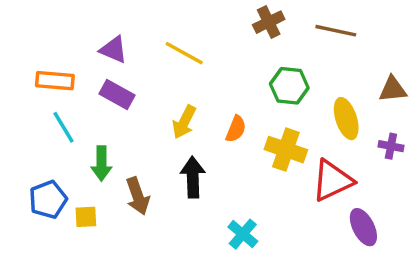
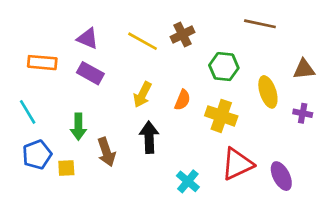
brown cross: (269, 22) -> (182, 34), moved
cyan line: (64, 127) -> (28, 112), moved
red triangle: (332, 181) -> (237, 164), moved

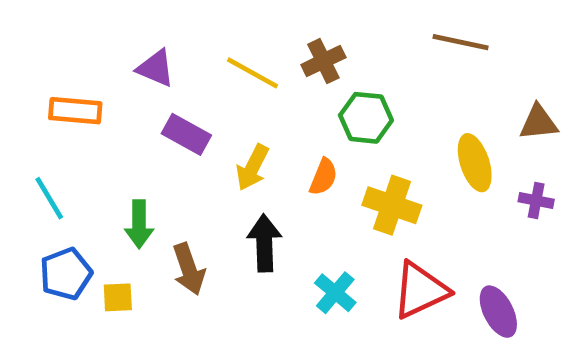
green hexagon: (224, 67) -> (366, 118), moved
purple rectangle: (90, 73) -> (186, 134), moved
cyan cross: (188, 181) -> (335, 293), moved

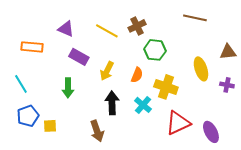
green arrow: (139, 224) -> (68, 88), moved
brown arrow: (189, 269) -> (97, 131), moved
cyan cross: (335, 293) -> (143, 105), moved

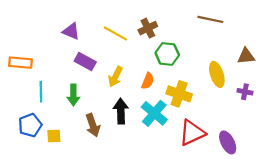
orange rectangle: (32, 47) -> (20, 63), moved
cyan line: (21, 84) -> (41, 92), moved, turned 30
cyan cross: (143, 105) -> (154, 113), size x1.4
brown arrow: (97, 131) -> (93, 125), moved

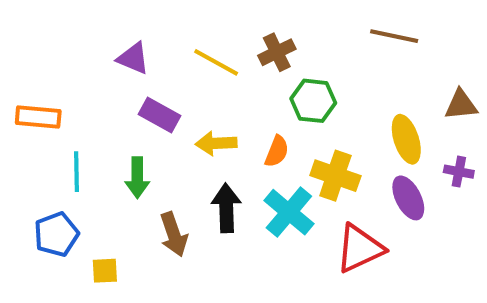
yellow arrow: (115, 77) -> (216, 143), turned 60
yellow square: (54, 136) -> (105, 271), moved
purple ellipse: (228, 142) -> (408, 198), moved

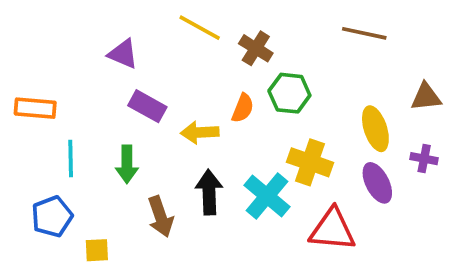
brown cross: (277, 52) -> (256, 48), turned -32
yellow line: (216, 62) -> (200, 28), moved
orange semicircle: (277, 151) -> (243, 108), moved
red triangle: (360, 248) -> (332, 230), turned 30

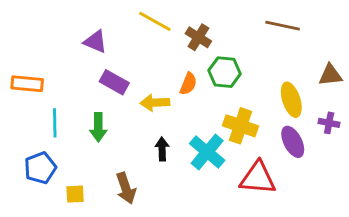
black arrow: (209, 192) -> (162, 149), size x0.7
brown arrow: (160, 217) -> (126, 188), moved

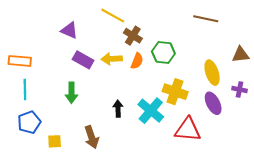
brown cross: (198, 37) -> (133, 36), moved
yellow arrow: (155, 103) -> (112, 59), moved
cyan line: (55, 123) -> (25, 90), moved

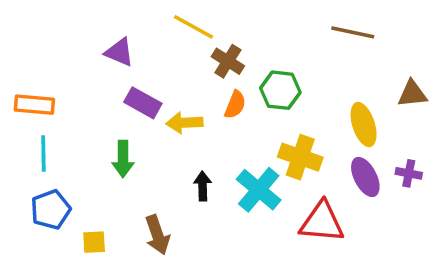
yellow arrow: (112, 59) -> (184, 123), moved
purple cross: (240, 90) -> (409, 173), moved

